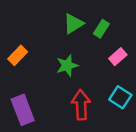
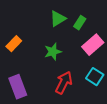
pink rectangle: (118, 57) -> (93, 45), size x1.5
red arrow: (81, 105) -> (64, 83), turned 30

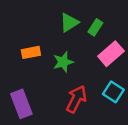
orange rectangle: (14, 44) -> (31, 52), moved, turned 35

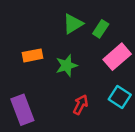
red arrow: (76, 99) -> (80, 105), size x0.7

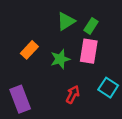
orange rectangle: (32, 55) -> (29, 50), turned -36
pink rectangle: (117, 57) -> (89, 51), moved, turned -40

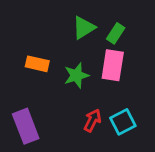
orange rectangle: (29, 50) -> (37, 64), turned 60
cyan square: (108, 88) -> (123, 122), moved, turned 30

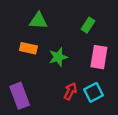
green triangle: (84, 28) -> (38, 21), moved, turned 36
pink rectangle: (113, 65) -> (99, 57), moved

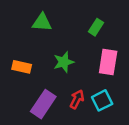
orange rectangle: (28, 48) -> (22, 67), moved
purple rectangle: (20, 96) -> (43, 104), moved, turned 55

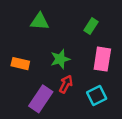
red arrow: (77, 99) -> (66, 84), moved

